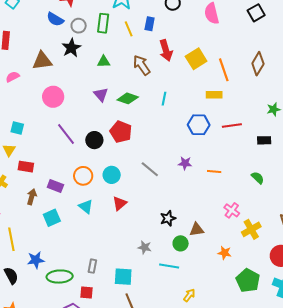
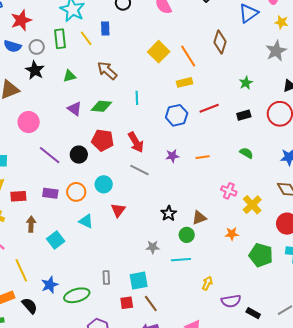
red arrow: (166, 50) -> (136, 142), moved
purple rectangle: (55, 186) -> (50, 193), moved
red square: (87, 293) -> (127, 303), moved

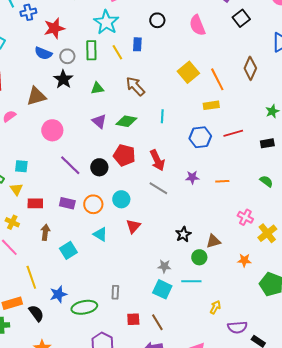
cyan square: (139, 281) -> (162, 289), moved, turned 30

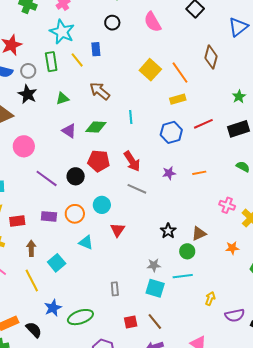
black rectangle: (267, 143) -> (238, 129), size x1.5
yellow line: (31, 277) -> (32, 281), moved
gray rectangle: (115, 292) -> (115, 289), moved

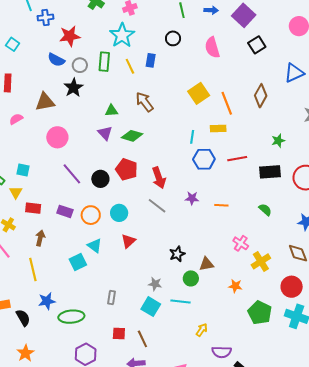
green triangle: (62, 98) -> (111, 111), moved
cyan line: (131, 117) -> (192, 137), moved
cyan square: (57, 263) -> (78, 262), moved

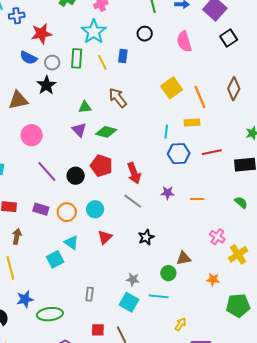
black star: (177, 254) -> (146, 237), moved
green pentagon: (260, 313) -> (238, 306), turned -30

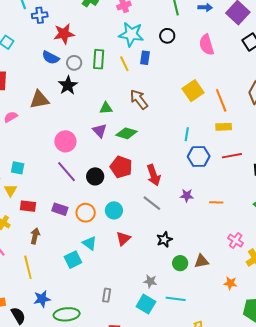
cyan star: (94, 32) -> (131, 34), moved, turned -30
yellow rectangle: (192, 122) -> (224, 127), moved
pink circle: (32, 135) -> (65, 141), moved
green circle: (168, 273) -> (180, 263), moved

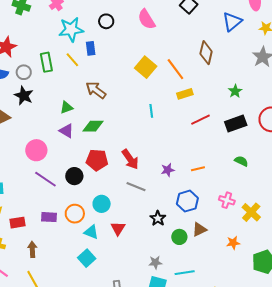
blue hexagon: (199, 156) -> (187, 201), moved
cyan triangle: (90, 243) -> (91, 232), moved
cyan square: (73, 260) -> (87, 258), moved

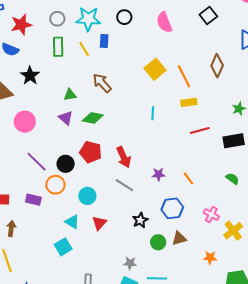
gray circle: (24, 72) -> (57, 19), moved
pink circle: (36, 150) -> (25, 122), moved
orange line: (198, 169) -> (188, 178), turned 56
orange circle: (75, 214) -> (55, 185), moved

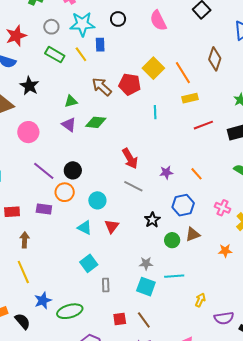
green rectangle: (58, 47) -> (55, 55), turned -54
red pentagon: (91, 152) -> (130, 84), moved
cyan square: (63, 247) -> (89, 263), moved

